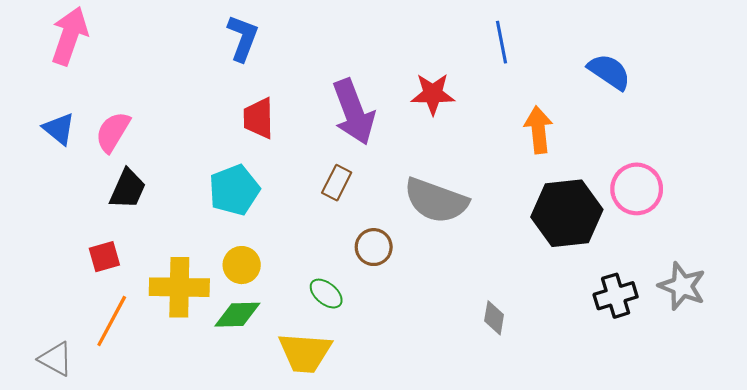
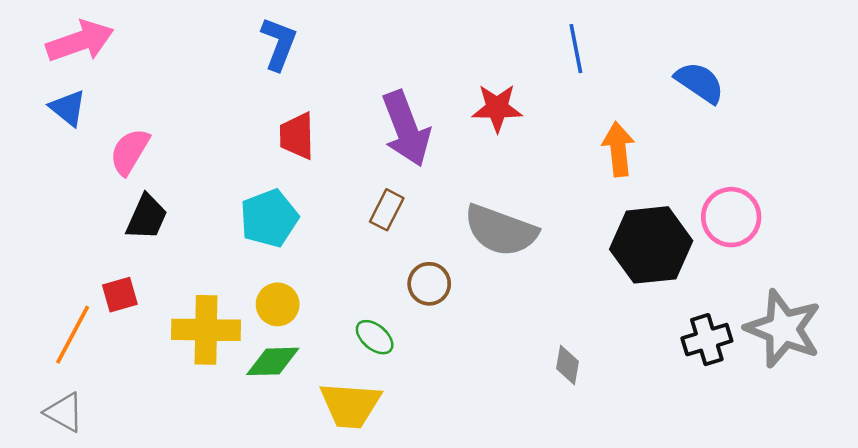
pink arrow: (69, 36) -> (80, 41), turned 52
blue triangle: (59, 129) -> (68, 108), moved
gray star: (682, 286) -> (783, 329), size x1.4
orange line: (112, 321) -> (73, 335), moved

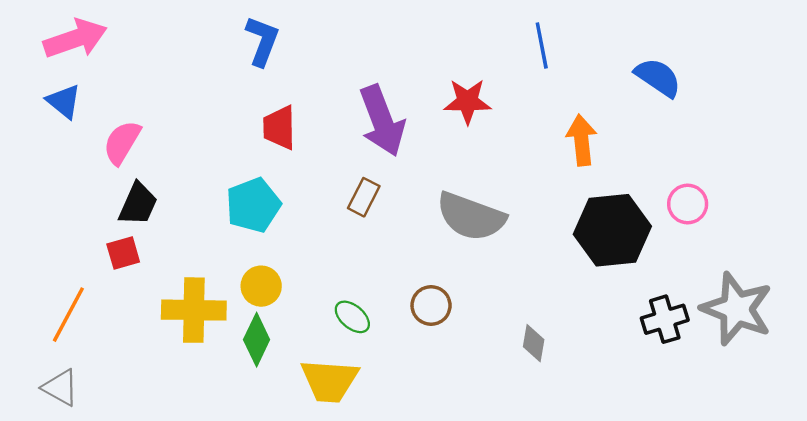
pink circle: (731, 217) -> (688, 204), size x0.7
brown circle: (429, 284) -> (431, 305), moved
red square: (120, 295) -> (123, 253), moved
green diamond: (273, 361) -> (257, 340), turned -63

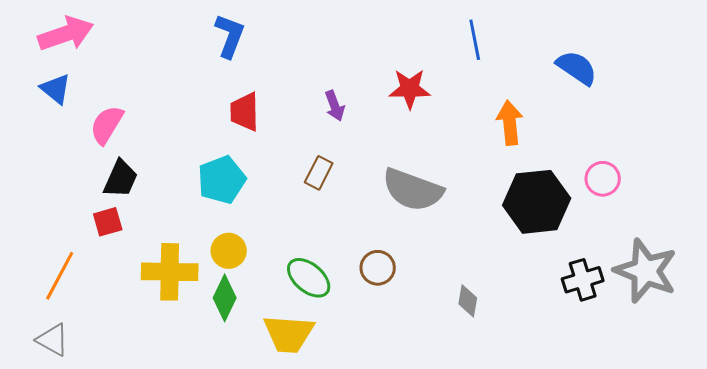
purple arrow: (382, 121) -> (335, 106), size x0.5
green ellipse: (352, 317) -> (309, 278), size x1.4

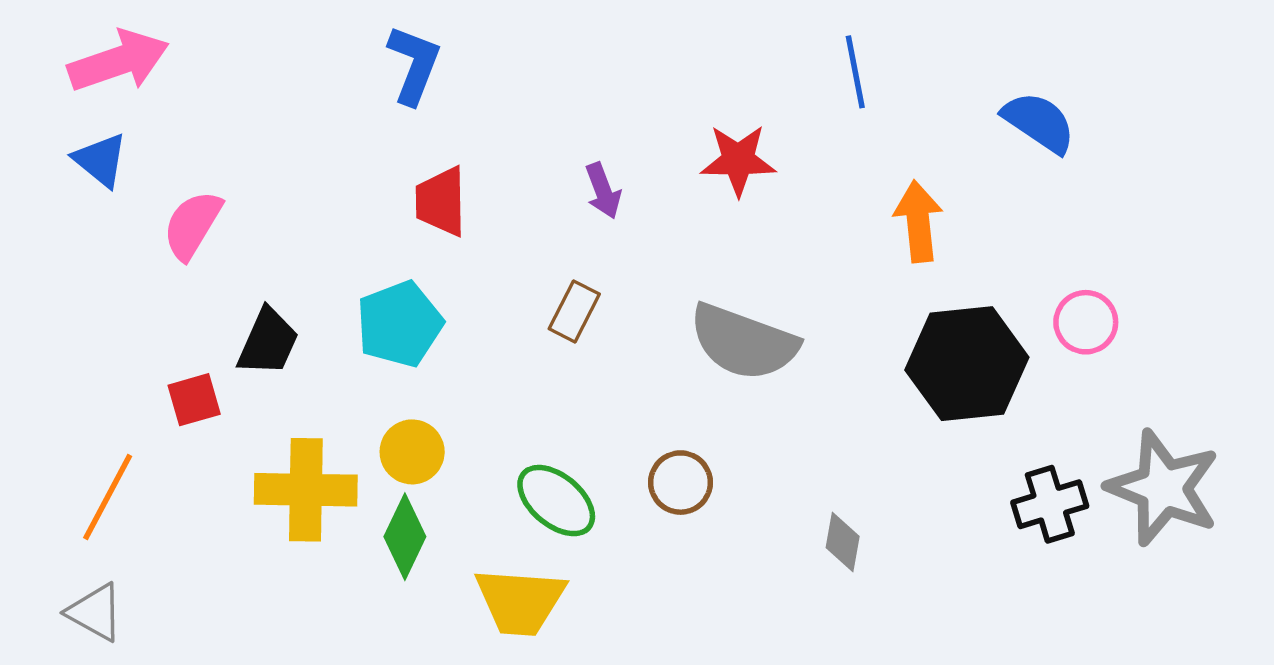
black trapezoid: (121, 179) -> (268, 342), moved

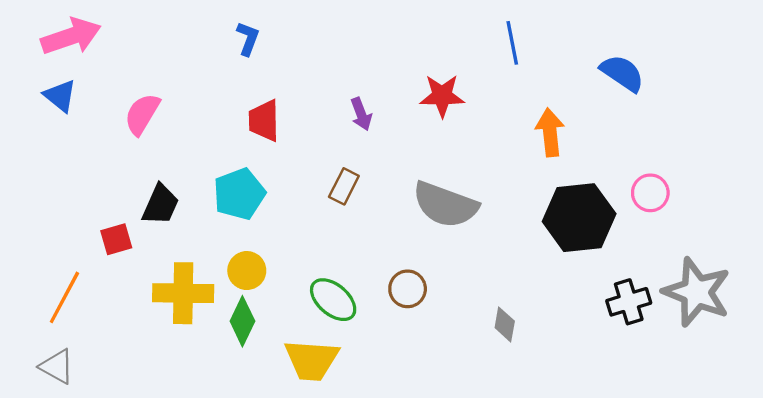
blue L-shape: (414, 65) -> (248, 39), size x0.7
pink semicircle: (192, 225) -> (142, 114), moved

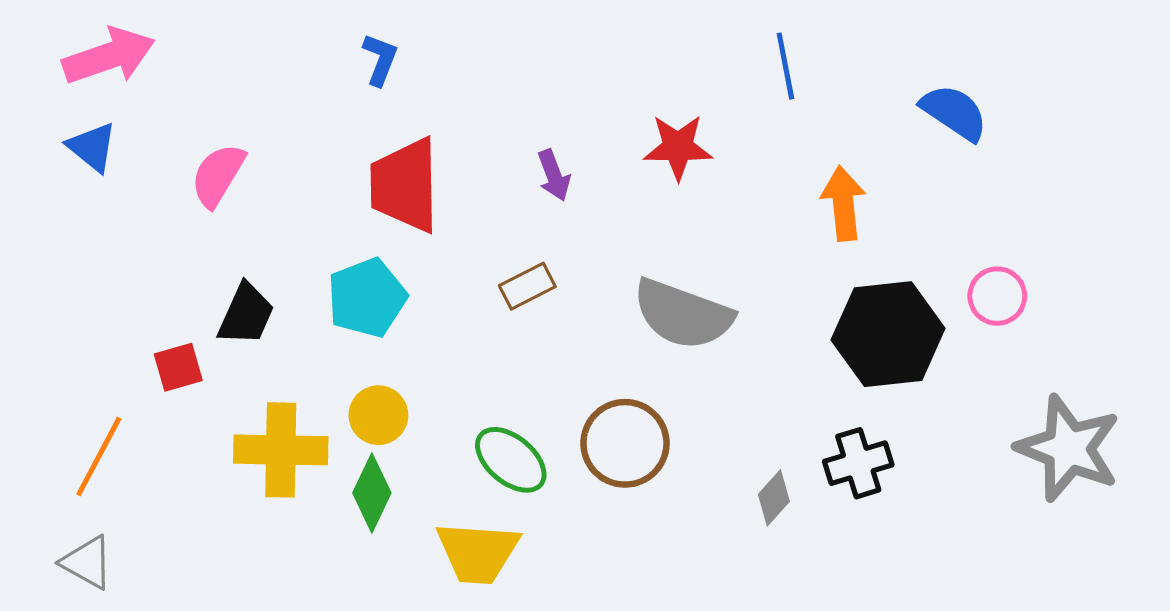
red trapezoid: (264, 121) -> (405, 185), size x1.5
brown rectangle: (344, 186) -> (527, 286), turned 36
brown circle: (408, 289) -> (625, 443), size x1.5
black cross: (629, 302) -> (858, 463), moved
gray diamond: (505, 324) -> (774, 498), turned 32

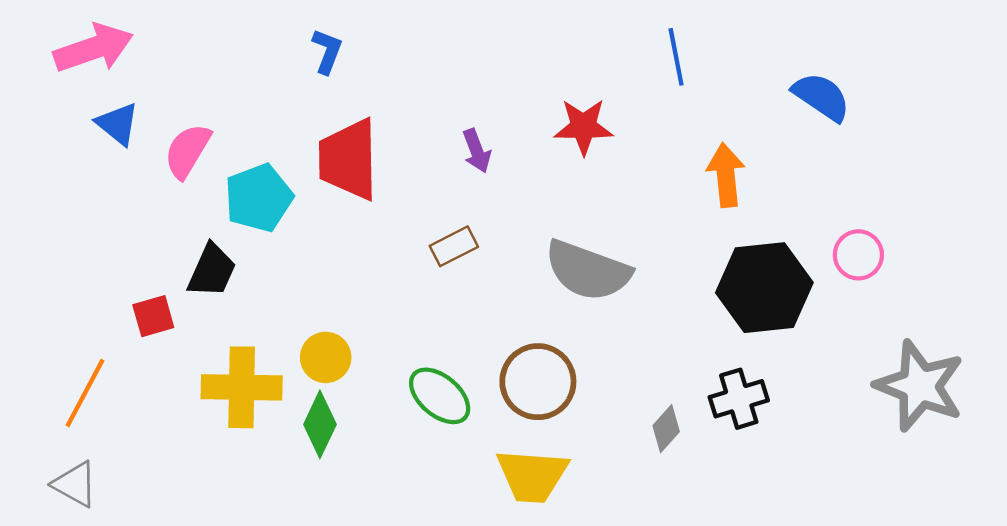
blue triangle: (92, 147) -> (118, 124), moved
cyan pentagon: (367, 298) -> (259, 198), moved
yellow trapezoid: (478, 553) -> (532, 476), moved

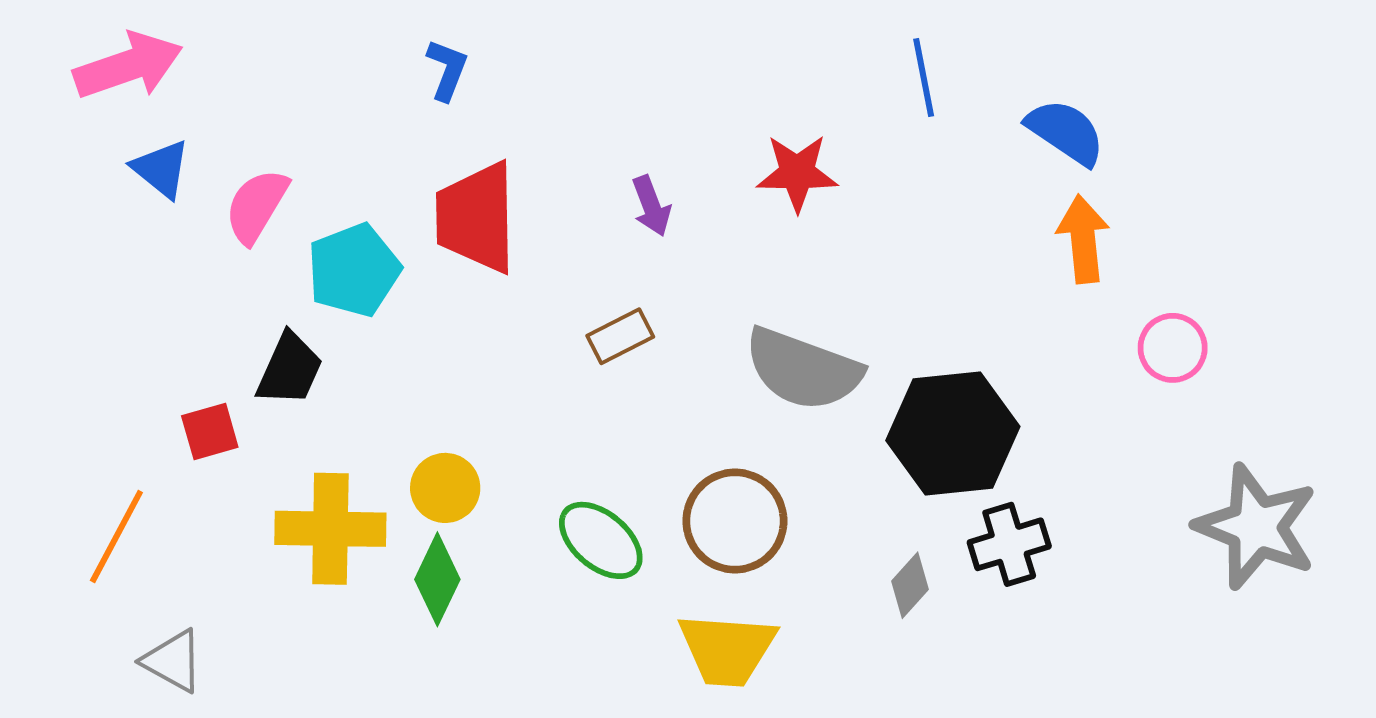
blue semicircle: (821, 97) -> (1066, 132), moved
orange arrow: (726, 175) -> (1083, 239), moved
black hexagon: (764, 288) -> (953, 433), moved
gray triangle: (75, 484) -> (173, 661), moved

